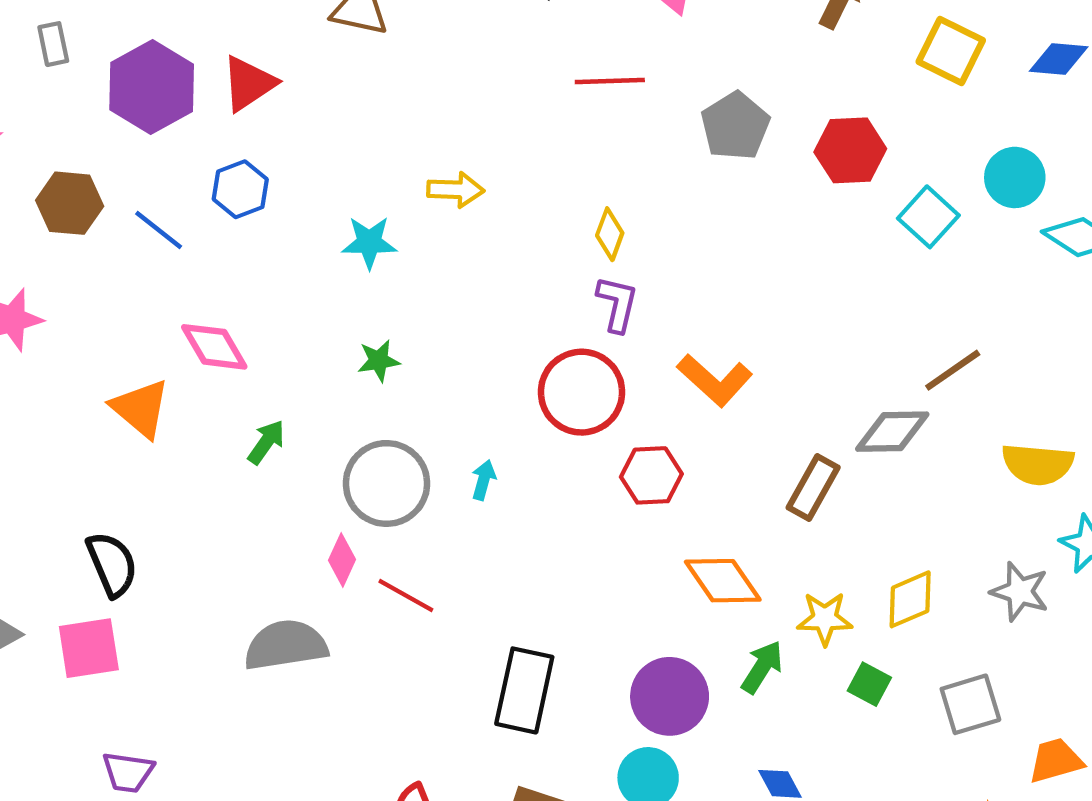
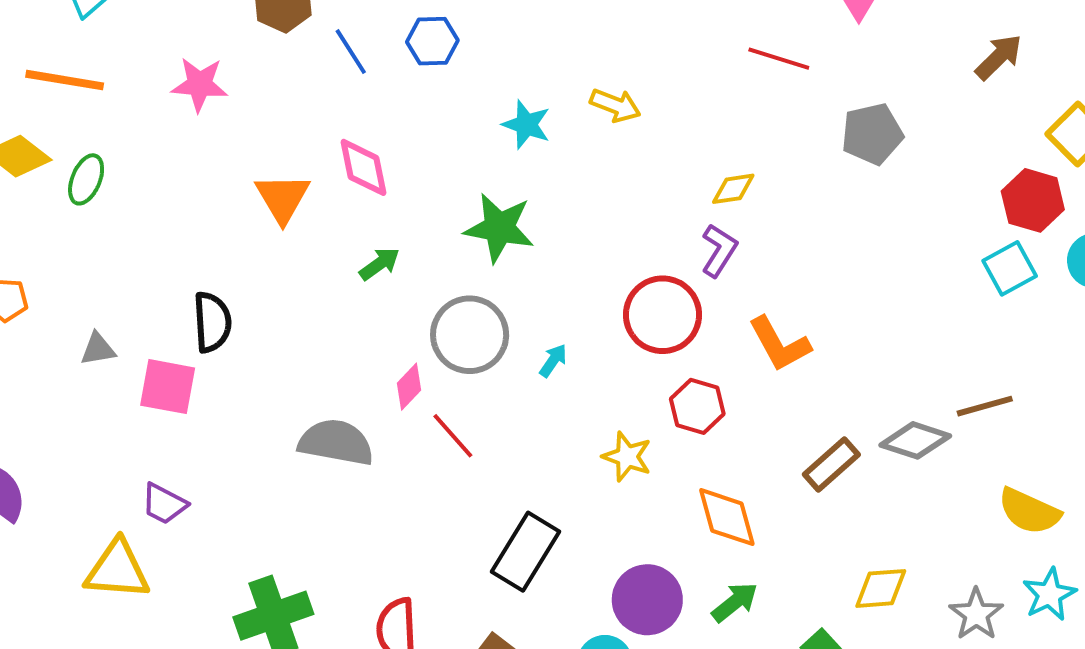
red hexagon: (850, 150) -> (1033, 200), moved
yellow diamond: (610, 234) -> (733, 189), turned 42
green star: (379, 361) -> (499, 228), size x1.8
yellow star: (825, 619) -> (627, 457), moved

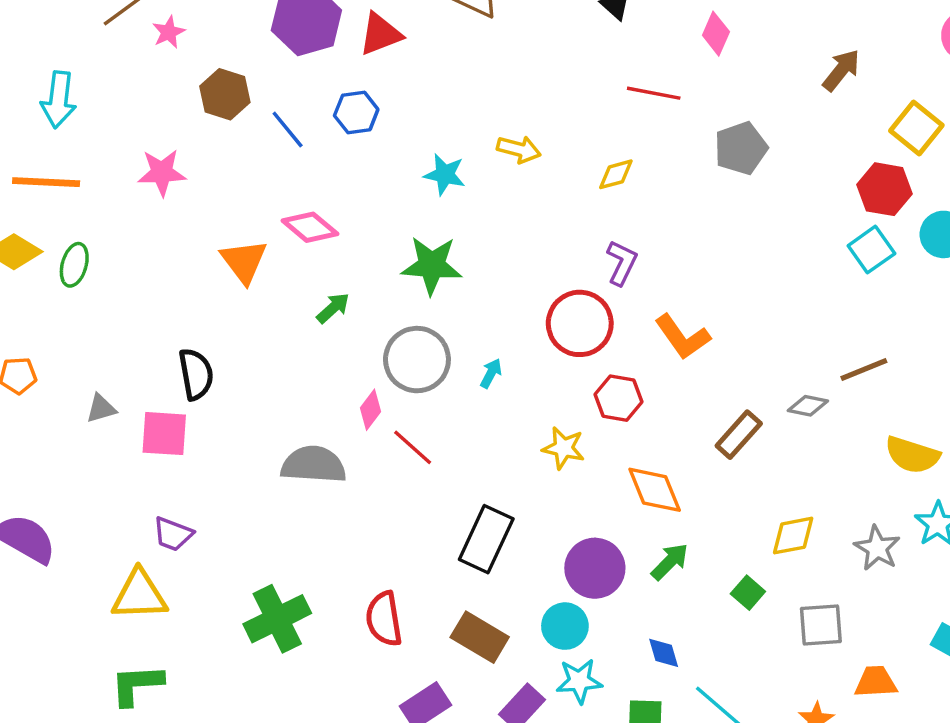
pink diamond: (364, 167) -> (310, 227), turned -32
yellow diamond: (733, 189) -> (616, 174), moved
gray diamond: (915, 440) -> (808, 406), size x0.7

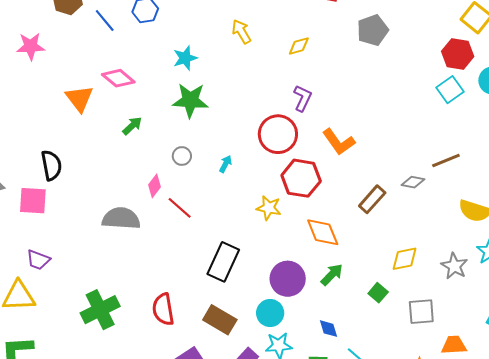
yellow arrow: (519, 149) -> (241, 31), turned -135
cyan star: (445, 174) -> (185, 58), moved, turned -30
gray circle: (417, 360) -> (182, 156), size x0.5
red hexagon: (618, 398) -> (301, 178), size x1.4

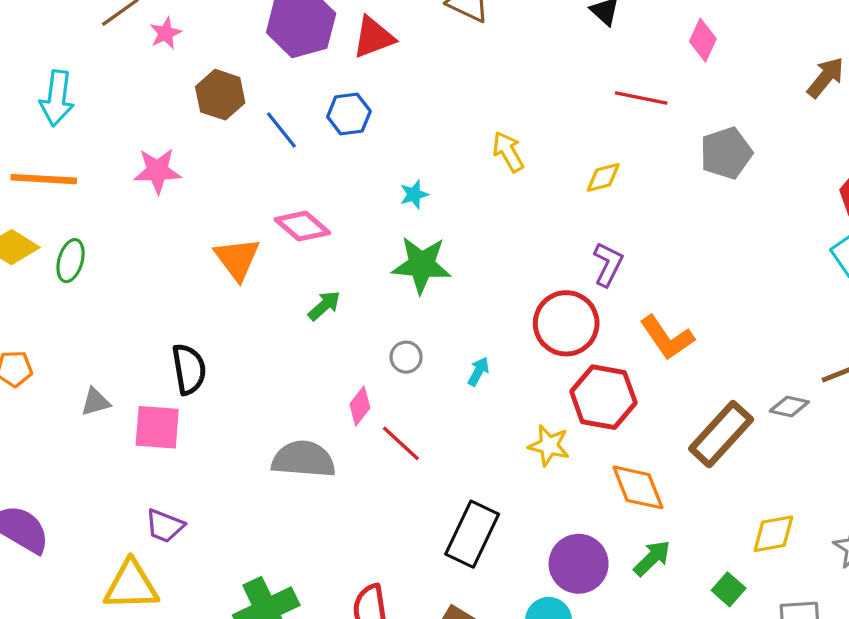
cyan star: (185, 58) -> (414, 194), size x0.7
brown rectangle: (372, 199) -> (721, 434), size x1.4

